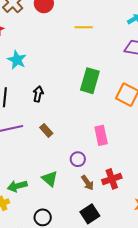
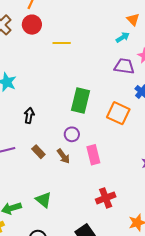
yellow line: (84, 27) -> (62, 43), moved
purple circle: (78, 159) -> (72, 134), moved
brown arrow: (88, 183) -> (63, 156), moved

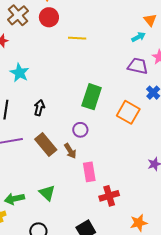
brown rectangle: (38, 152) -> (46, 145), size x1.6
pink rectangle: (93, 155) -> (89, 172), moved

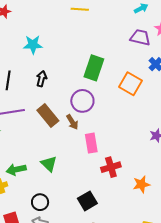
cyan star: (20, 73) -> (33, 45), moved, turned -30
purple circle: (80, 130) -> (82, 101), size x1.5
orange star: (139, 223) -> (141, 184), moved

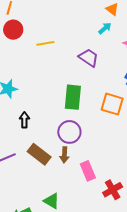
purple trapezoid: (140, 37) -> (89, 58), moved, turned 35
brown arrow: (72, 122) -> (64, 155), turned 49

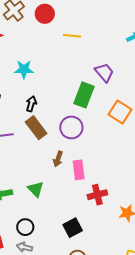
purple trapezoid: (89, 58) -> (104, 72), moved
brown rectangle: (39, 154) -> (36, 128), moved
brown arrow: (64, 155) -> (58, 159), moved

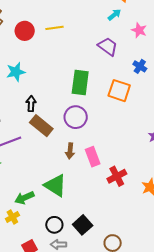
red circle: (45, 14) -> (25, 31), moved
purple trapezoid: (104, 72) -> (108, 47), moved
green triangle: (36, 189) -> (55, 186), size x1.4
black square: (73, 228) -> (83, 225), moved

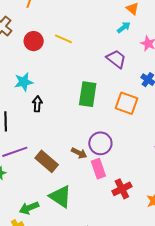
yellow line: (54, 28) -> (63, 39), turned 30
black arrow: (31, 104) -> (37, 104), moved
purple circle: (76, 117) -> (100, 143), moved
brown rectangle: (41, 126) -> (47, 161), moved
brown arrow: (70, 151) -> (79, 153), moved, turned -70

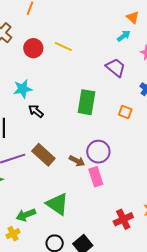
orange square: (127, 103) -> (125, 112), size x0.6
black arrow: (37, 104) -> (36, 111), turned -56
brown rectangle: (47, 161) -> (43, 155), moved
red cross: (122, 189) -> (123, 219), moved

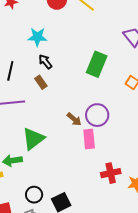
brown rectangle: (43, 155) -> (41, 82), moved, size x0.6
green triangle: (57, 204) -> (33, 139), moved, turned 35
red cross: (123, 219) -> (111, 173), moved

